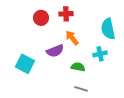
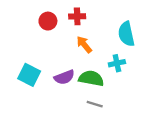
purple semicircle: (55, 51) -> (64, 77), moved
green semicircle: (78, 67) -> (91, 78), size x1.5

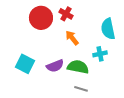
red cross: (77, 16) -> (66, 14), turned 32
red circle: (48, 21) -> (41, 18), size x1.5

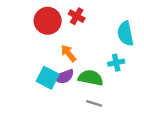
orange arrow: (72, 38) -> (69, 53), moved
cyan square: (25, 64) -> (48, 78), moved

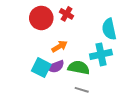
orange arrow: (69, 53) -> (59, 46), turned 98
cyan cross: (116, 63) -> (101, 54), size x1.5

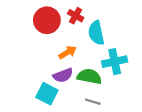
cyan semicircle: (109, 29) -> (96, 33), moved
cyan square: (41, 68) -> (47, 94), moved

